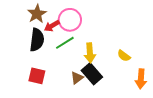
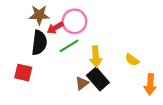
brown star: (37, 14) -> (39, 15), turned 30
red square: (37, 76) -> (23, 73), moved

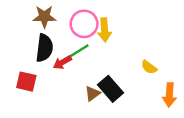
red arrow: (55, 28) -> (62, 62), moved
yellow arrow: (96, 57) -> (104, 30), moved

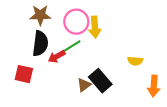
yellow semicircle: (149, 67) -> (135, 61), turned -32

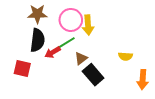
brown triangle: (84, 85) -> (81, 58), moved

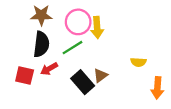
red arrow: (53, 52) -> (49, 69), moved
brown triangle: (81, 58) -> (100, 75), moved
black rectangle: (93, 75) -> (83, 82), moved

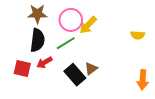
yellow arrow: (97, 27) -> (88, 25), turned 48
yellow semicircle: (138, 62) -> (138, 35), moved

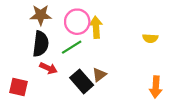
yellow arrow: (88, 25) -> (96, 27), turned 132
red arrow: (44, 62) -> (48, 68), turned -126
red square: (22, 69) -> (19, 87), moved

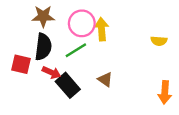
brown triangle: (99, 75) -> (105, 79), turned -48
black rectangle: (82, 81) -> (68, 85), moved
red square: (19, 87) -> (21, 64), moved

